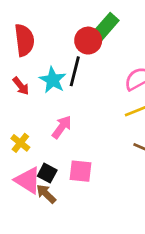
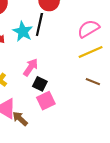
pink square: (80, 171) -> (46, 101), turned -30
black square: (47, 173) -> (40, 84), moved

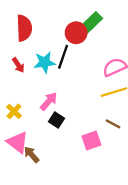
cyan star: (23, 31) -> (45, 62), turned 30
pink square: (46, 101) -> (91, 140), moved

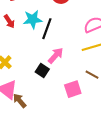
black line: (63, 57) -> (47, 29), moved
pink arrow: (49, 101) -> (56, 56), moved

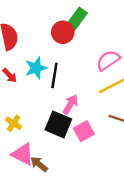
black square: (42, 70) -> (58, 124), size x1.6
pink square: (73, 89) -> (84, 131), moved

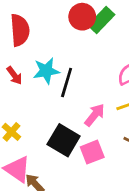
red circle: (63, 32) -> (82, 17), moved
pink arrow: (70, 104) -> (95, 115), moved

